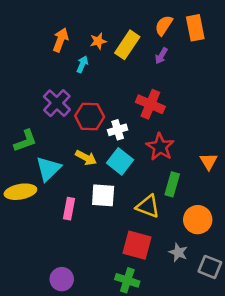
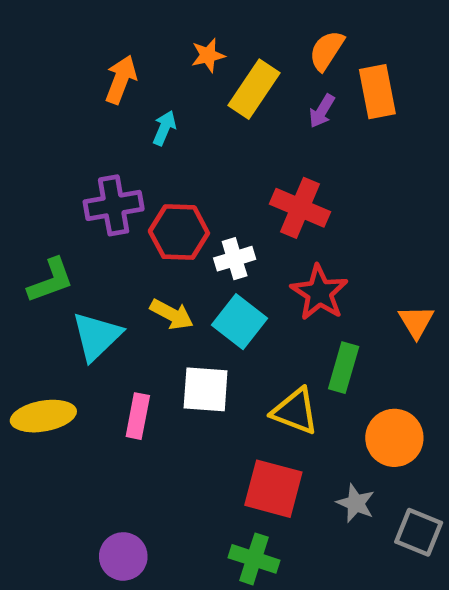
orange rectangle: (195, 28) -> (377, 92), moved
orange star: (98, 41) -> (208, 55), moved
purple cross: (57, 103) -> (114, 205), turned 36
yellow ellipse: (20, 192) -> (43, 416), moved

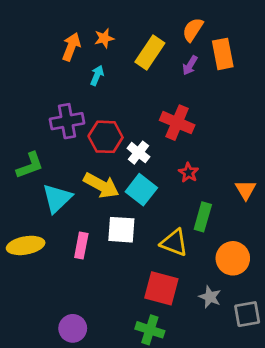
orange star: (208, 55) -> (104, 38), moved
white cross: (235, 259) -> (138, 153), turned -35
red star: (319, 293) -> (189, 173), size x0.6
yellow arrow: (172, 314) -> (101, 185), size x1.4
gray square: (419, 532) -> (247, 314), turned -32

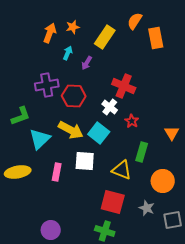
purple arrow: (190, 65) -> (87, 63), moved
white cross: (138, 153) -> (110, 107), moved

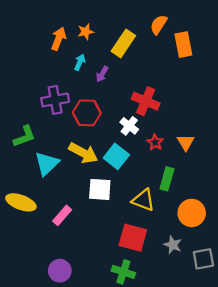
orange triangle: (172, 133) -> (186, 142), moved
yellow ellipse: (18, 172) -> (21, 202), turned 30
pink rectangle: (57, 172) -> (62, 215), moved, turned 30

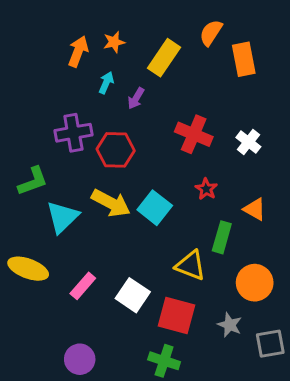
white cross: (129, 126) -> (248, 142), moved
orange triangle: (186, 142) -> (255, 209), moved, turned -30
white square: (100, 189) -> (133, 295), moved, turned 30

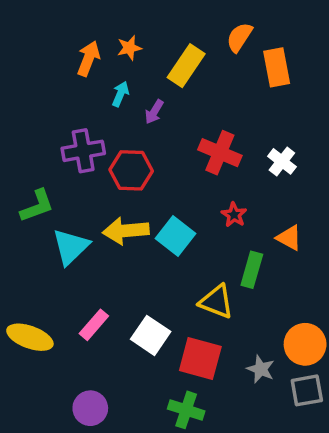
yellow arrow: (111, 203) -> (126, 231), turned 147
yellow ellipse: (28, 269) -> (30, 337), moved
orange circle: (255, 283) -> (305, 344), moved

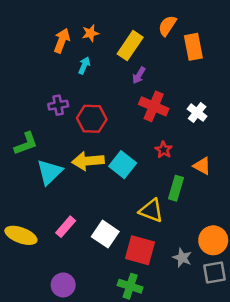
purple arrow: (154, 112) -> (139, 75), moved
purple cross: (83, 151) -> (58, 105), size x0.7

